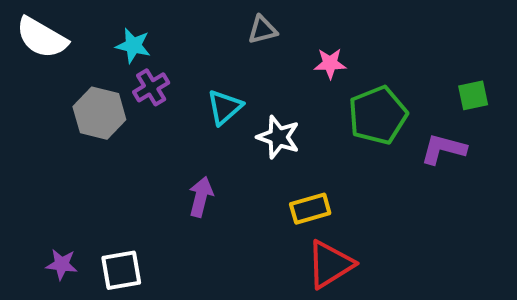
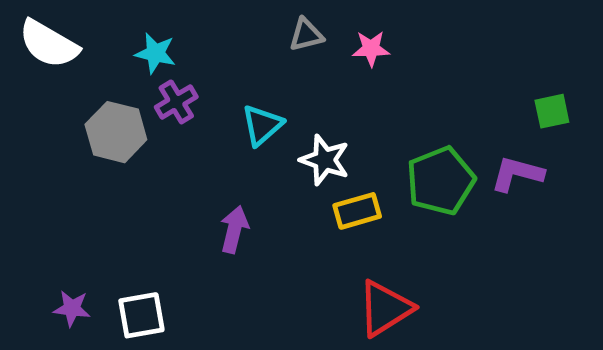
pink star: (330, 64) -> (371, 49), moved
green pentagon: (378, 115) -> (441, 181), moved
yellow rectangle: (310, 209) -> (357, 211), moved

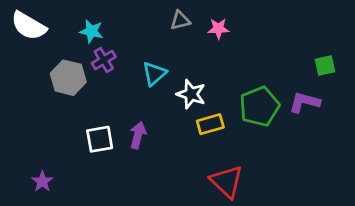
purple star: (72, 308) -> (42, 182), turned 30
red triangle: (385, 308) -> (227, 182), turned -45
white square: (141, 315) -> (100, 139), moved

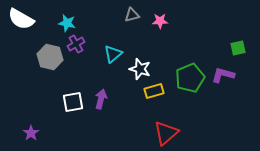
red triangle: (227, 182) -> (166, 133), turned 36

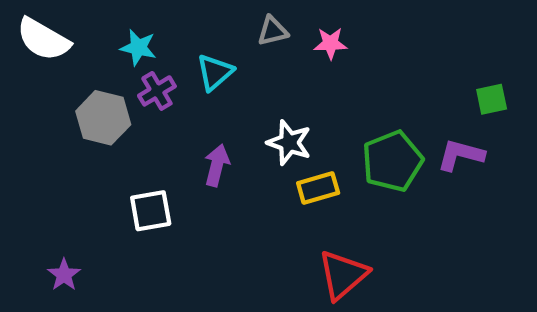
cyan triangle: (113, 54) -> (215, 72), moved
purple arrow: (101, 99) -> (217, 165), moved

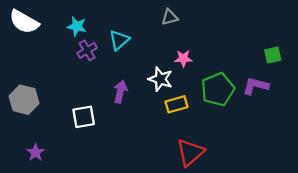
gray triangle: (273, 31) -> (170, 17), moved
pink star: (330, 43) -> (183, 58), moved
gray hexagon: (103, 118) -> (24, 100), moved

